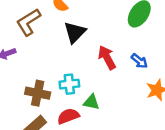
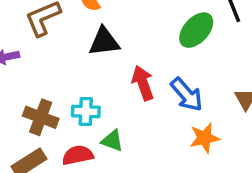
black triangle: (75, 32) -> (104, 42), turned 30
blue arrow: (139, 61) -> (187, 95), size x1.5

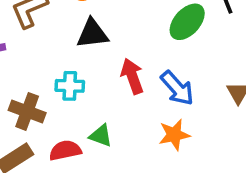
cyan cross: (86, 111) -> (70, 86), moved
orange star: (204, 138) -> (174, 135), moved

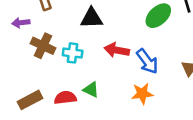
red arrow: (132, 76) -> (117, 50), turned -65
brown cross: (27, 111) -> (43, 46), moved

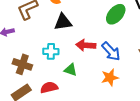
brown cross: (43, 46) -> (22, 64), moved
green triangle: (91, 90) -> (71, 70), moved

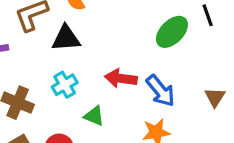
black triangle: (63, 22) -> (66, 38), moved
cyan cross: (51, 51) -> (65, 85), turned -35

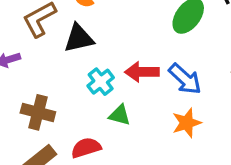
cyan cross: (65, 85) -> (101, 82), moved

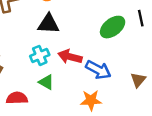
black triangle: (79, 38) -> (48, 24), moved
blue arrow: (185, 79) -> (98, 70), turned -30

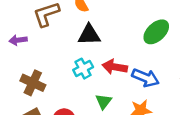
green triangle: (46, 82) -> (104, 101), moved, turned 42

